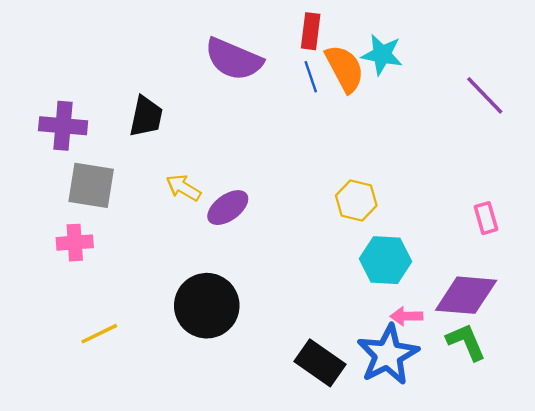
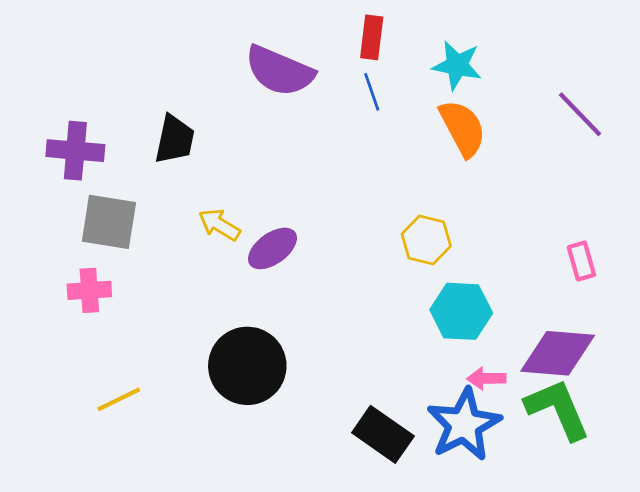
orange semicircle: (345, 69) -> (463, 128), moved
green L-shape: (466, 342) -> (558, 409), size x1.4

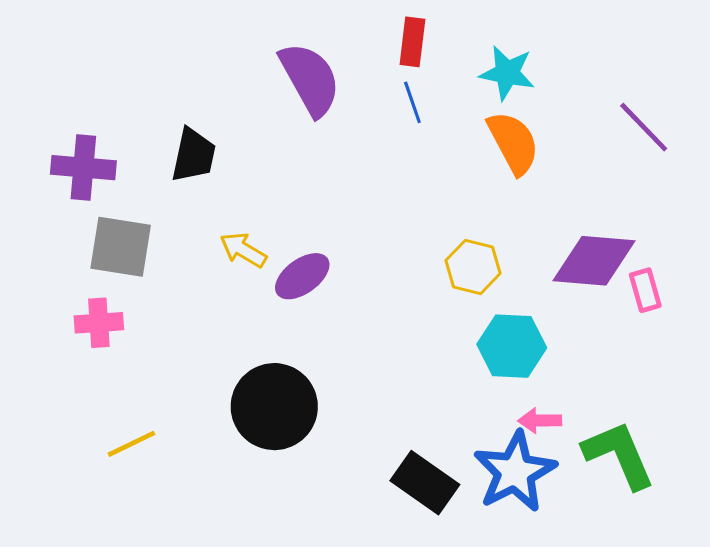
purple semicircle: (279, 71) -> (310, 79), turned -142
purple diamond: (558, 353) -> (594, 261), moved

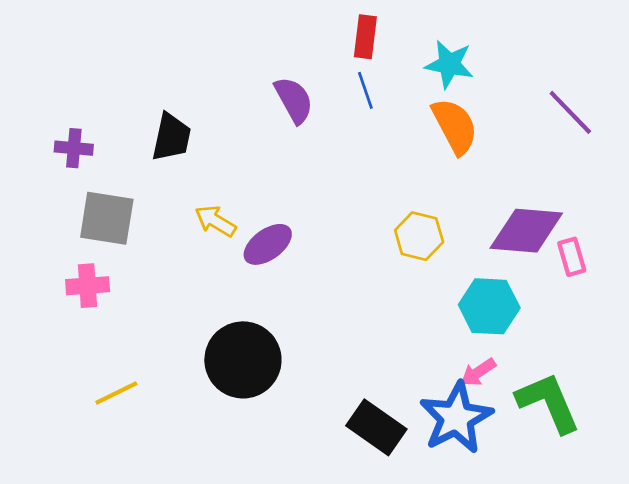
purple semicircle: (310, 79) -> (294, 100), moved, size x0.7
purple cross: (83, 168) -> (74, 148), size x0.7
cyan hexagon: (512, 346) -> (489, 306), moved
pink arrow: (540, 421) -> (478, 372), turned -33

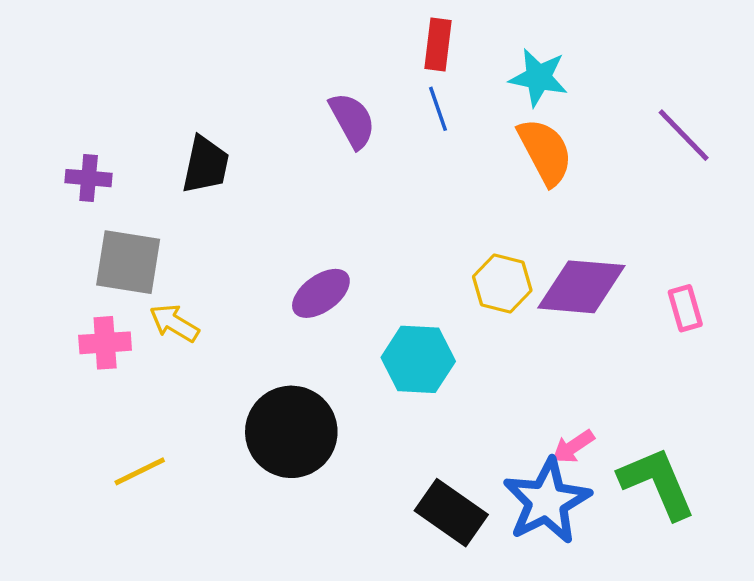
yellow arrow: (215, 221) -> (174, 323), moved
purple diamond: (526, 231) -> (581, 287), moved
cyan hexagon: (489, 306) -> (418, 359), moved

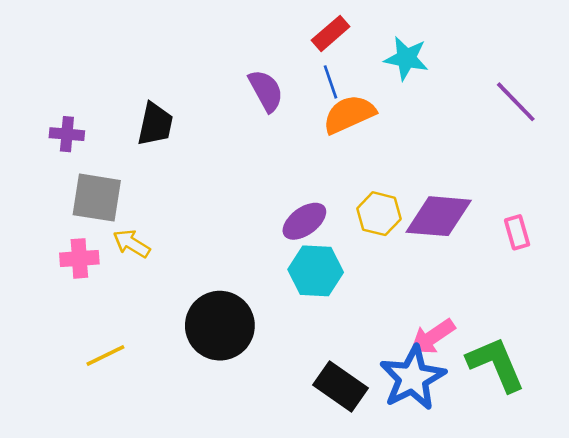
red rectangle: (438, 45) -> (331, 33), turned 42
orange semicircle: (545, 152) -> (349, 114), moved, turned -86
purple ellipse: (321, 293) -> (304, 221), moved
pink arrow: (573, 447) -> (432, 337), size x1.4

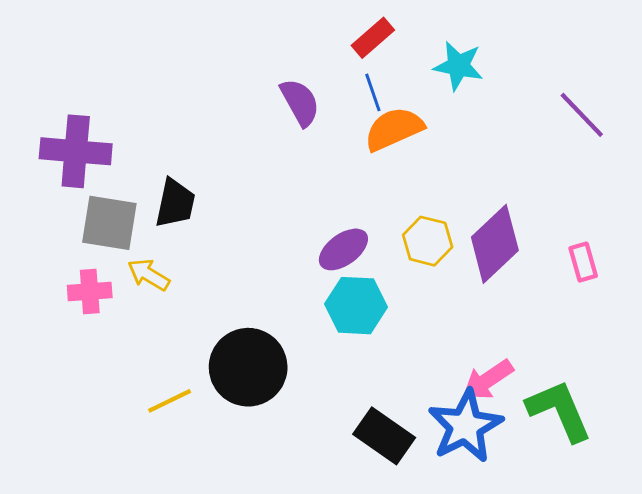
black trapezoid: (155, 124) -> (175, 203), moved
purple cross: (67, 134) -> (76, 151), size x1.8
purple diamond: (439, 216) -> (495, 244), turned -48
yellow line: (105, 355) -> (170, 401), moved

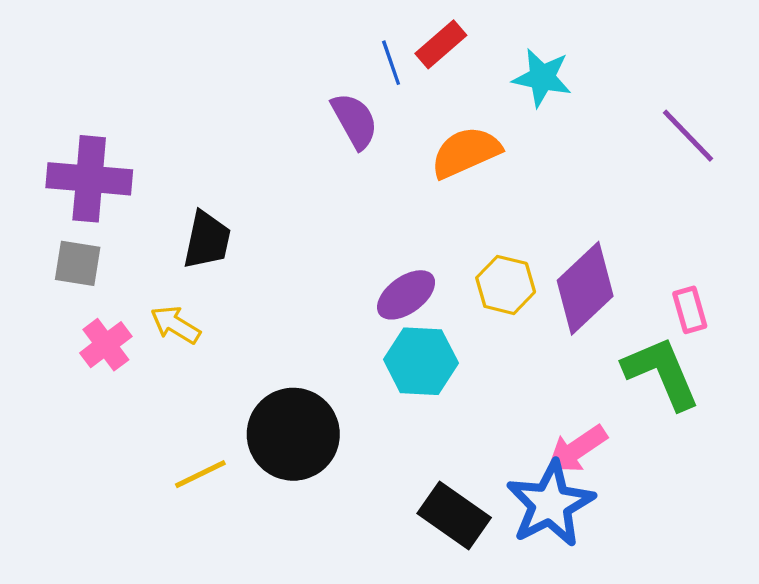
blue line: (373, 92) -> (391, 63), moved
gray square: (109, 223) -> (78, 263), moved, size x0.7
pink cross: (90, 292) -> (106, 345), turned -33
green L-shape: (559, 411) -> (661, 373), moved

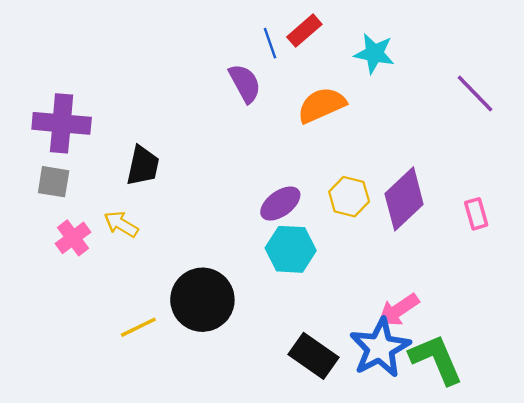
green L-shape: (661, 373) -> (436, 359), moved

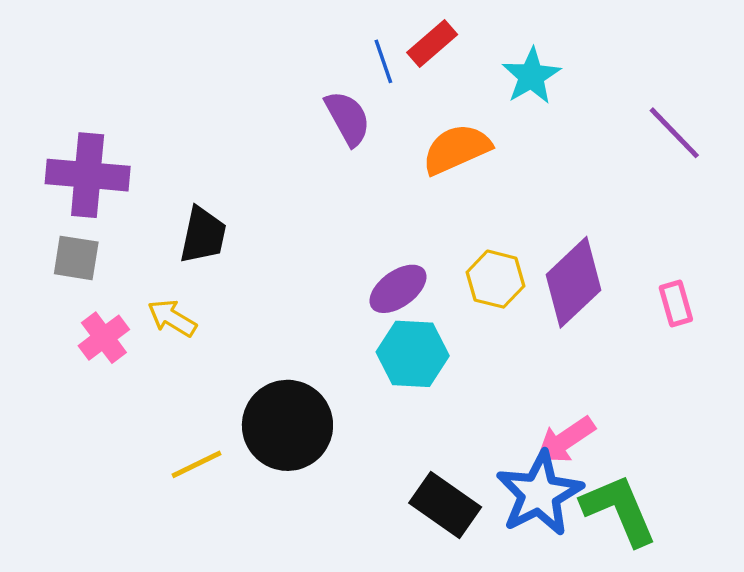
cyan star: (374, 53) -> (531, 76), turned 30

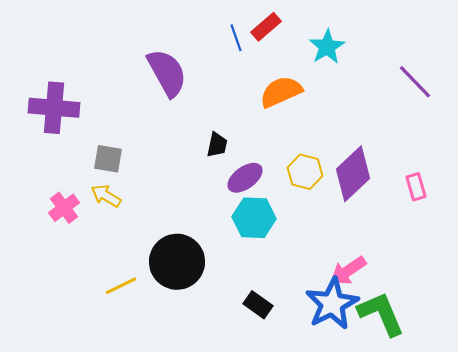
purple semicircle: (348, 118) -> (167, 73), moved, size x1.4
black trapezoid: (203, 235) -> (217, 145), moved, size x0.7
gray square: (76, 258) -> (108, 159), moved
black rectangle: (445, 505) -> (258, 305), moved, size x0.7

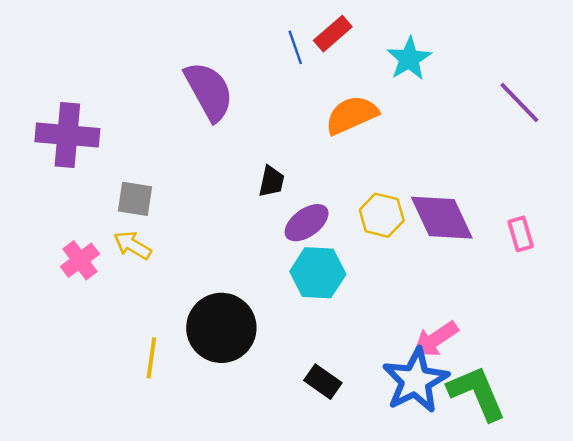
purple diamond: (353, 174) -> (442, 218), turned -72
yellow line: (121, 286) -> (151, 358), turned -56

